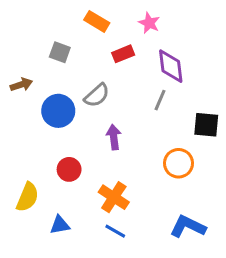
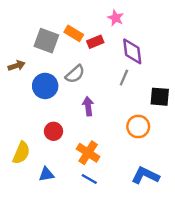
orange rectangle: (97, 21) -> (74, 33), moved
gray square: (60, 52) -> (46, 41), size x1.5

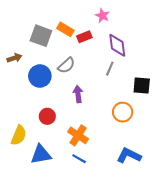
blue triangle: (46, 174) -> (41, 154), size x1.5

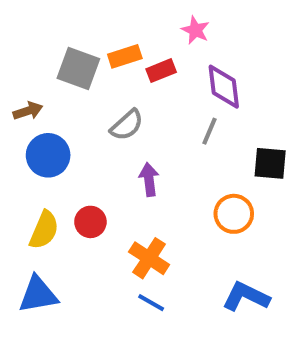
orange rectangle: (65, 29) -> (125, 56), turned -49
blue circle: (40, 76) -> (48, 155), moved
yellow semicircle: (19, 135) -> (44, 230), moved
blue triangle: (41, 154) -> (38, 295), moved

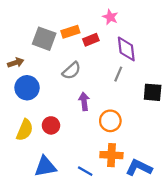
orange circle: (234, 214) -> (110, 121), moved
orange cross: (149, 258) -> (111, 155), moved, turned -30
blue triangle: (38, 295) -> (45, 166), moved

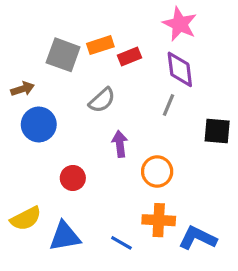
pink star: (110, 17) -> (180, 24), moved, size x1.5
yellow semicircle: (25, 130) -> (26, 219), moved, turned 40

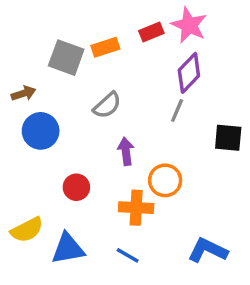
red rectangle: (130, 56) -> (151, 32), moved
purple diamond: (180, 69) -> (189, 73), turned 51
orange cross: (159, 220) -> (136, 208), moved

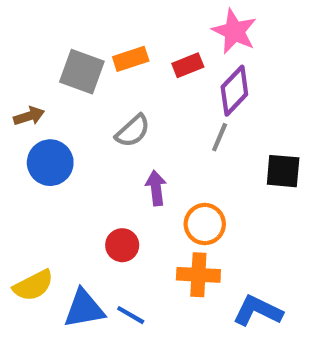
red rectangle: (151, 32) -> (188, 65), moved
red circle: (76, 187) -> (122, 245), moved
orange cross: (136, 208) -> (198, 275), moved
blue line: (128, 255) -> (131, 315), moved

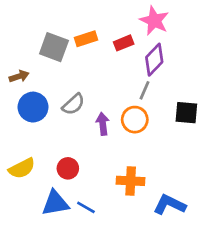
gray semicircle: (133, 131) -> (73, 104), moved
orange circle: (205, 224) -> (135, 120), moved
red circle: (122, 245) -> (68, 168), moved
yellow semicircle: (33, 285) -> (22, 168), moved

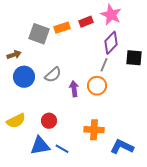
red rectangle: (124, 43) -> (86, 22), moved
black square: (186, 113) -> (134, 58), moved

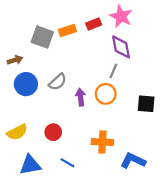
purple diamond: (111, 43) -> (121, 47), turned -55
black square: (134, 58) -> (146, 104), moved
blue triangle: (40, 146) -> (30, 165), moved

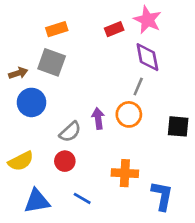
orange rectangle: (67, 31) -> (57, 29), moved
gray square: (42, 37) -> (52, 62), moved
gray semicircle: (58, 82) -> (70, 132), moved
blue L-shape: (133, 161) -> (162, 196), turned 75

